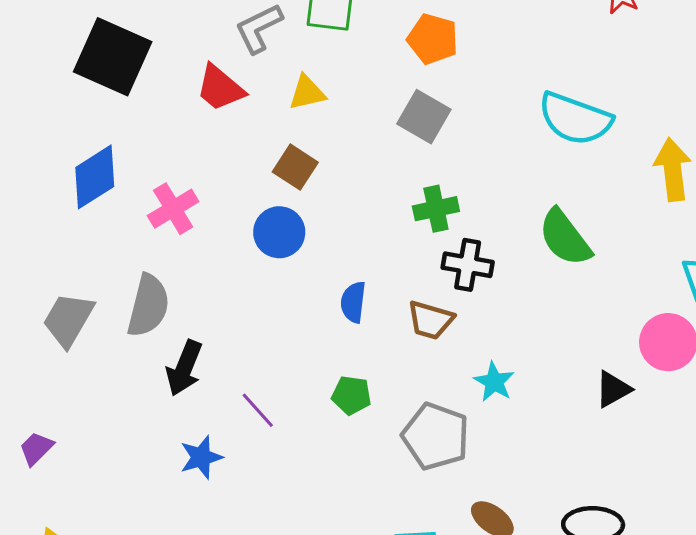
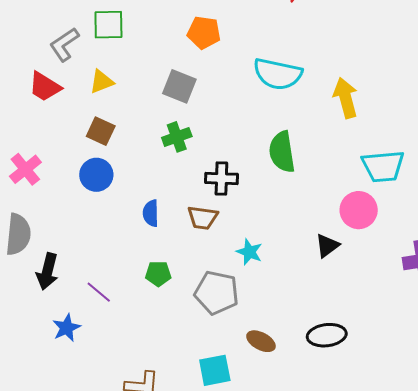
orange pentagon: (433, 39) -> (204, 33), moved
green cross: (436, 209) -> (177, 137), moved
green semicircle: (565, 238) -> (282, 152), turned 36

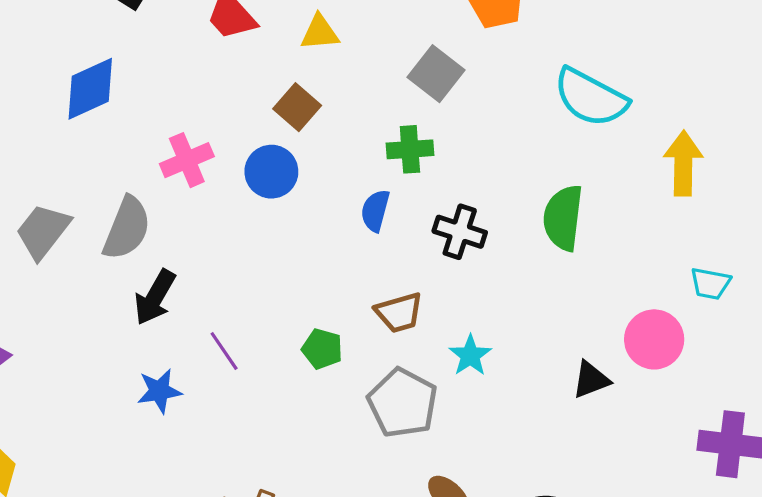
cyan trapezoid: (383, 166) -> (710, 284), size x0.6
pink cross: (25, 169) -> (187, 160), moved
blue semicircle: (151, 213) -> (375, 211), moved
brown trapezoid: (203, 218) -> (399, 313), moved, turned -40

